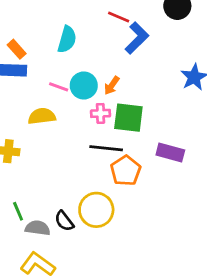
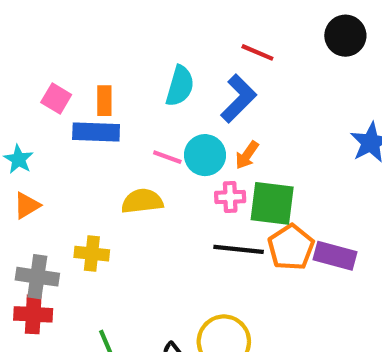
blue L-shape: (137, 38) -> (239, 99), moved
orange rectangle: (17, 49) -> (104, 101), turned 42
orange pentagon: (126, 171) -> (291, 247), moved

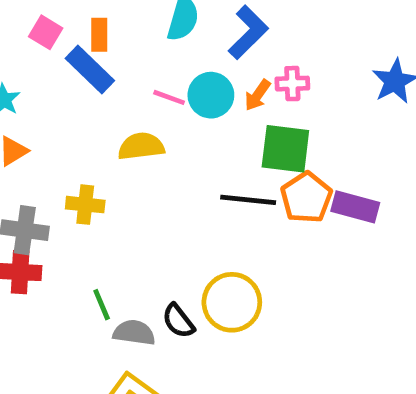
blue rectangle: (96, 132) -> (90, 70), turned 42
pink cross: (230, 197) -> (292, 84), moved

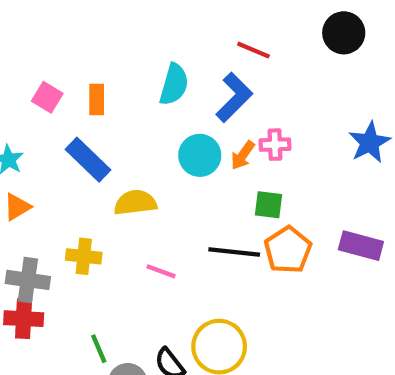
blue rectangle: (90, 70) -> (88, 160), moved
pink line: (169, 97) -> (161, 271), moved
green square: (285, 149) -> (269, 205), size x0.6
purple rectangle: (355, 207) -> (361, 246), moved

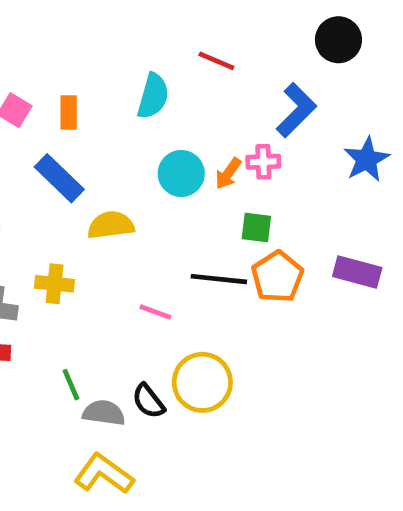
red line: (253, 50) -> (216, 61), moved
blue L-shape: (234, 97) -> (296, 110), moved
pink line: (161, 271) -> (155, 312), moved

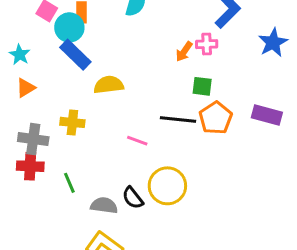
cyan circle: (181, 173) -> (69, 27), moved
green line: (71, 385) -> (69, 183), moved

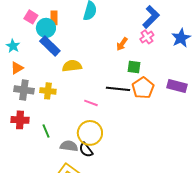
pink cross: (207, 44) -> (147, 37), moved, turned -32
gray cross: (33, 139) -> (24, 90), moved
yellow circle: (167, 186) -> (90, 133), moved
black semicircle: (133, 198) -> (86, 150), moved

